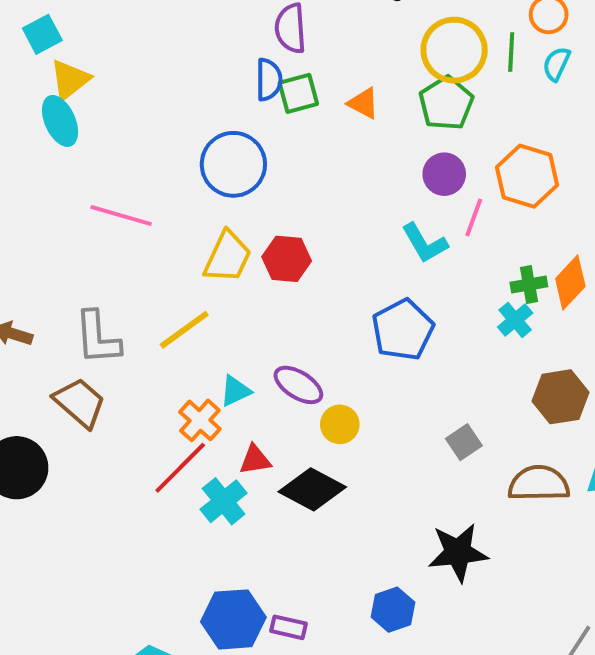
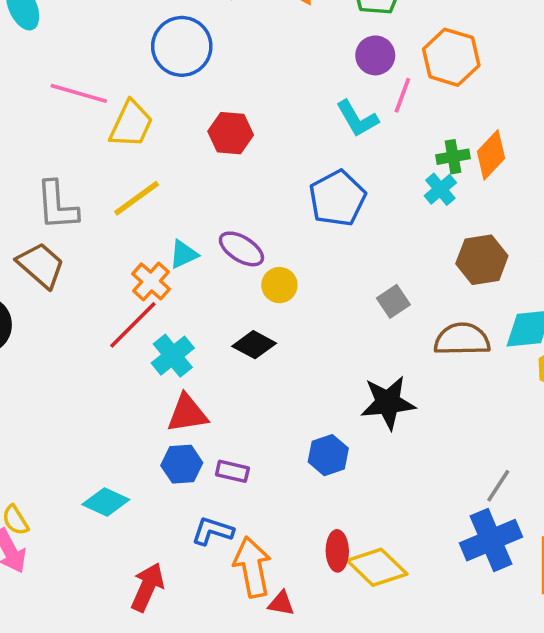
yellow trapezoid: (227, 257) -> (131, 124), moved
red triangle: (255, 460) -> (187, 413), moved, size x1.4
black diamond: (312, 489) -> (254, 345), size x0.7
blue hexagon: (233, 619) -> (182, 464), size x0.7

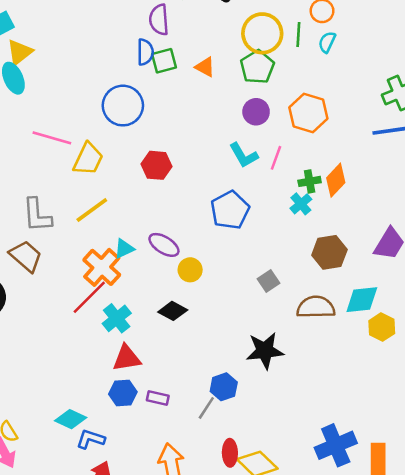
pink line: (402, 95) -> (276, 158), moved
orange cross: (151, 281) -> (102, 267), size x1.4
gray line: (498, 486) -> (206, 408), moved
blue L-shape: (213, 531) -> (91, 439), moved

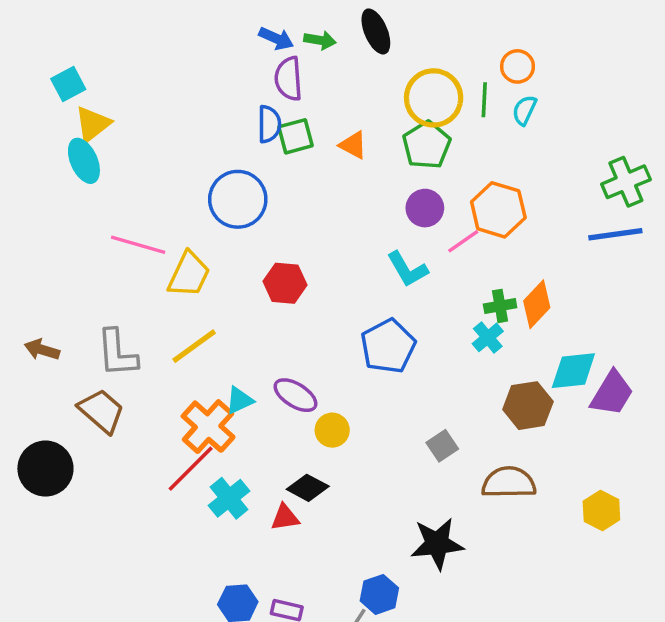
pink line: (276, 158) -> (463, 241), moved, turned 35
cyan diamond: (362, 300) -> (573, 371), moved
red triangle: (127, 358) -> (285, 517), moved, size x0.7

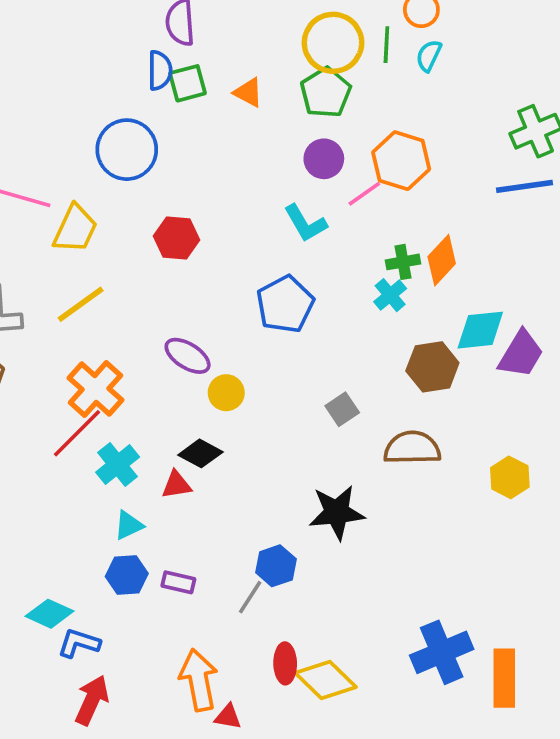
cyan triangle: (240, 400) -> (129, 525), moved

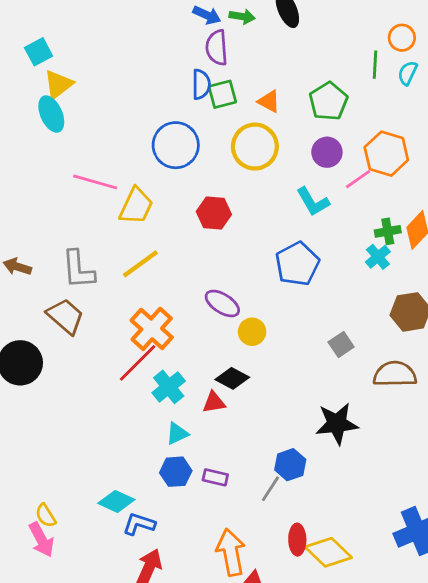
yellow circle: (333, 43) -> (255, 147), moved

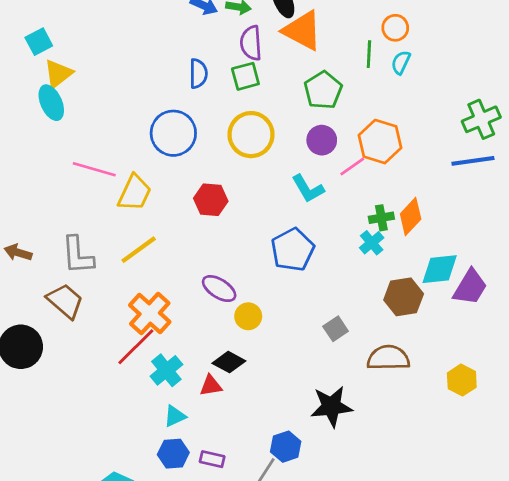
purple semicircle: (217, 48) -> (251, 43), moved
green square: (222, 94) -> (245, 76), moved
orange triangle: (269, 101) -> (302, 31), moved, size x1.8

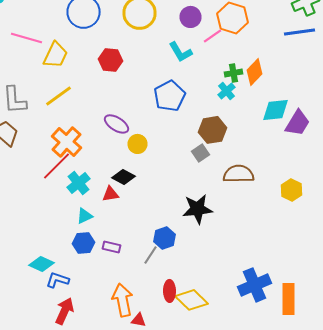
brown hexagon: (404, 297) -> (212, 130), moved

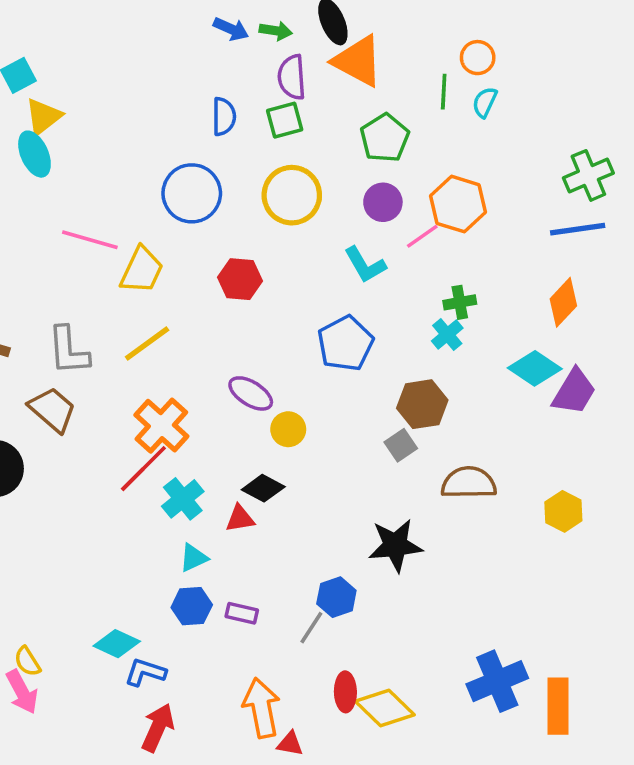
orange diamond: (254, 72) -> (563, 302), moved
cyan diamond: (276, 110) -> (535, 368), turned 40

